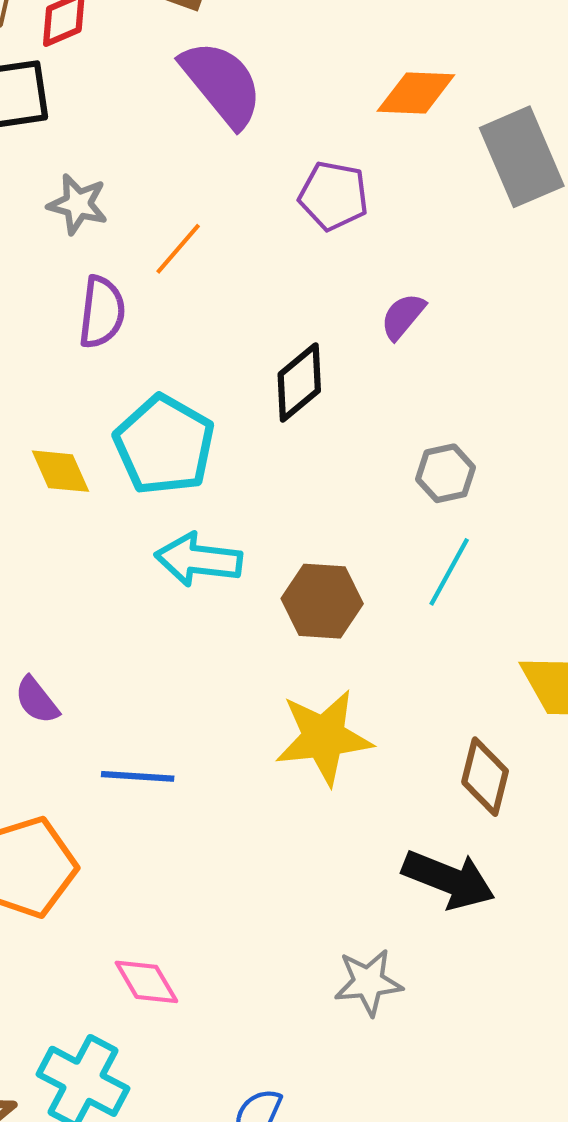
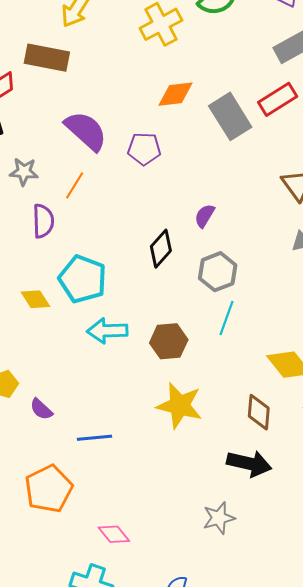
purple semicircle: (222, 84) -> (86, 131), moved
purple semicircle: (403, 316) -> (205, 216), moved
black diamond: (299, 382) -> (161, 249), moved
gray hexagon: (446, 473) -> (218, 272), size x1.4
yellow star: (324, 737) -> (180, 405), turned 30

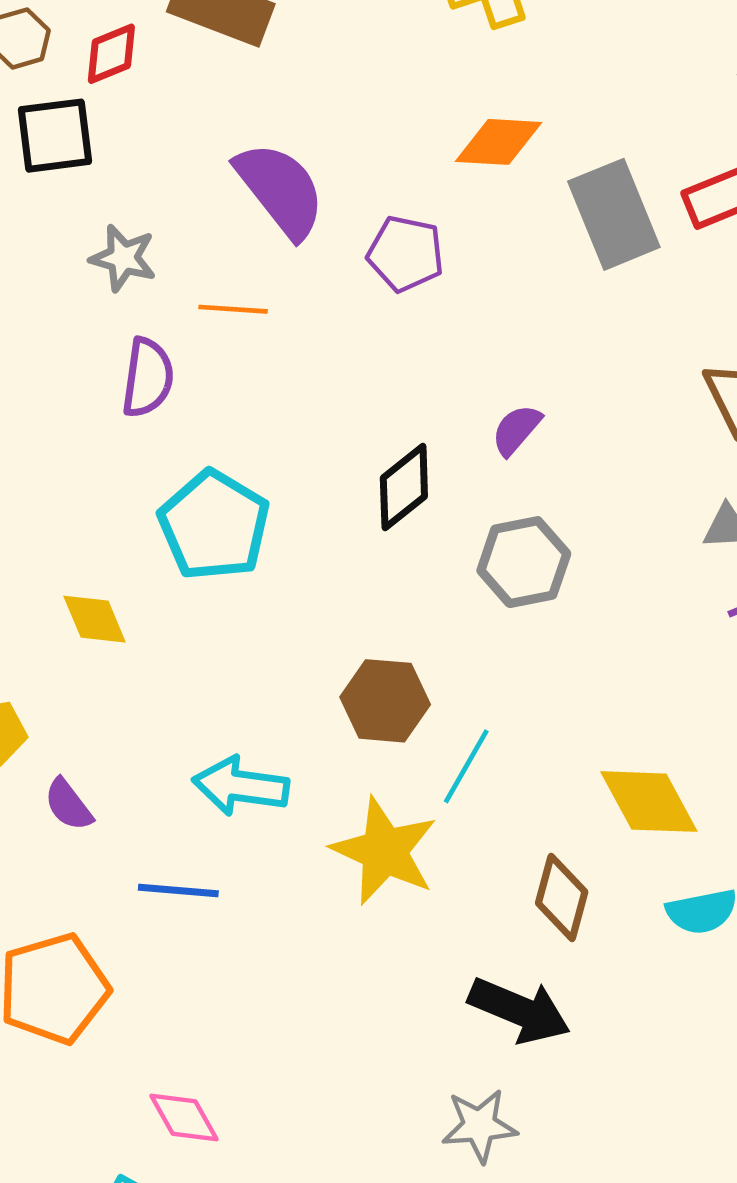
orange line: (75, 185) -> (233, 309), turned 52
yellow diamond: (35, 299) -> (95, 619), moved
cyan line: (227, 318) -> (466, 766), moved
cyan arrow: (107, 331) -> (241, 786), moved
gray star: (219, 518) -> (479, 1126), moved

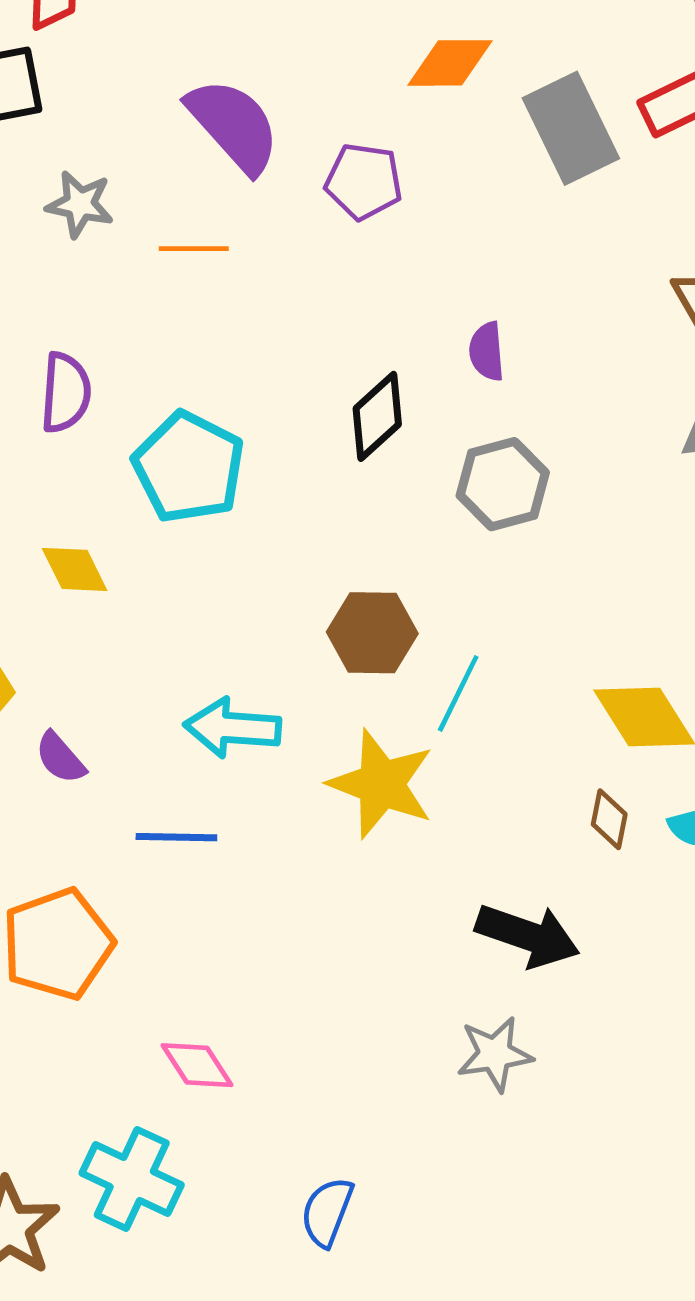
purple semicircle: (148, 378) -> (66, 393), moved
purple semicircle: (516, 430) -> (487, 351), turned -42
brown diamond: (562, 898) -> (609, 819), moved, size x0.7

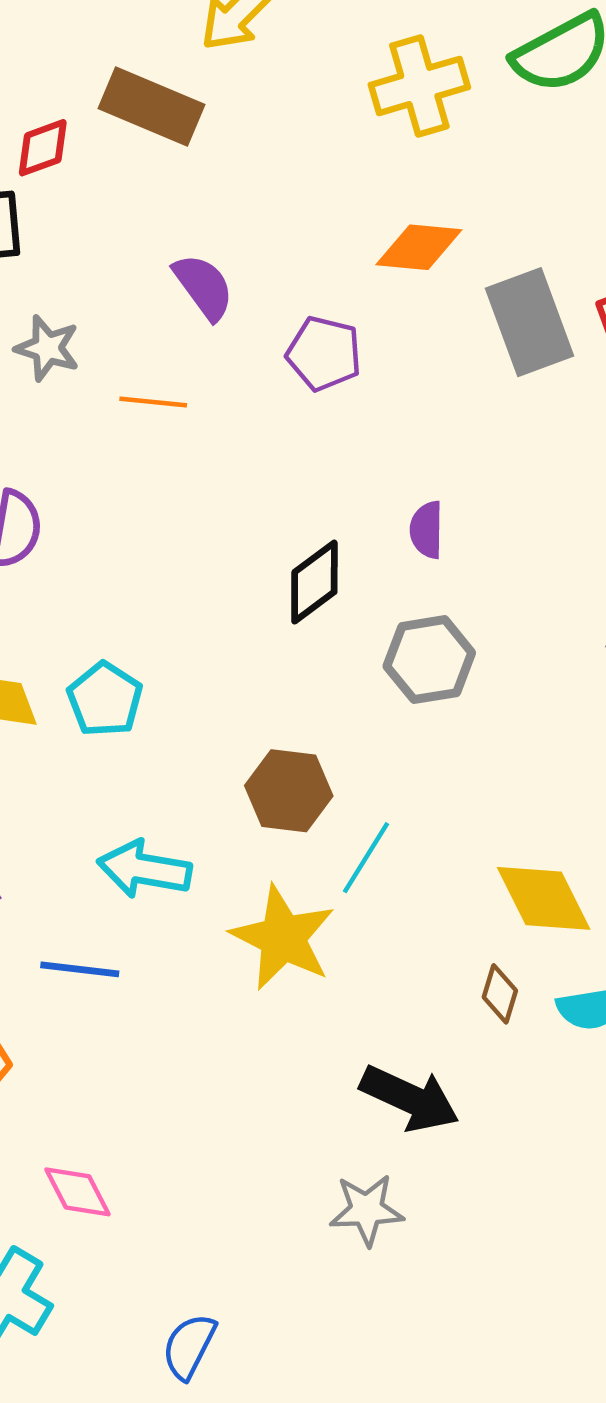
purple semicircle: (234, 125) -> (204, 287), size x0.7
cyan pentagon: (189, 467) -> (105, 699), moved, size x0.7

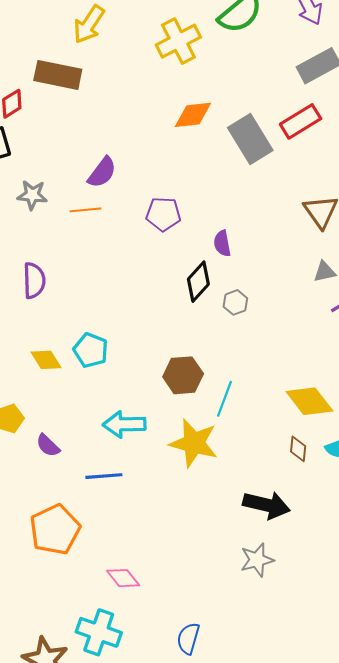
purple semicircle: (204, 287) -> (102, 172), moved, turned 84
purple pentagon: (324, 354) -> (163, 214), moved
black diamond: (314, 582) -> (198, 282), moved
gray hexagon: (429, 660) -> (235, 302), size x0.6

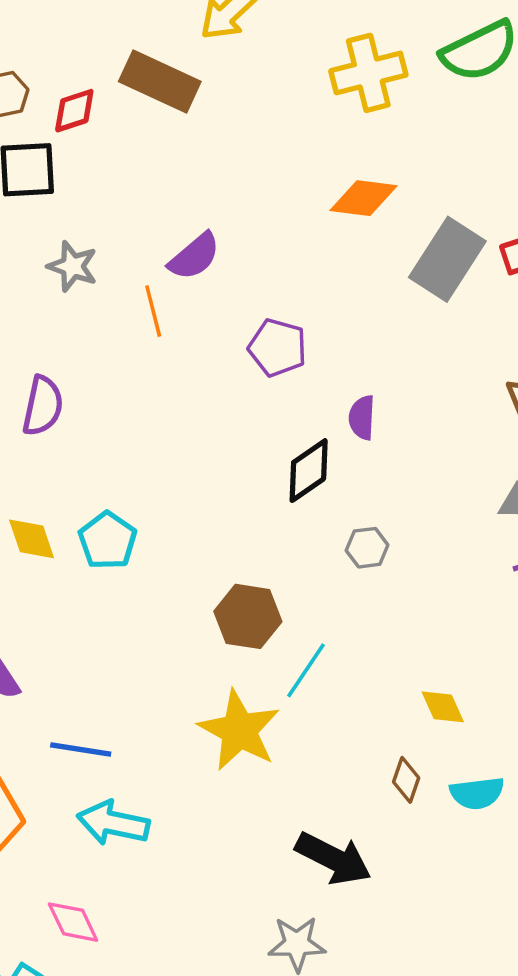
gray rectangle: (250, 139) -> (447, 259), turned 51
orange line: (86, 210) -> (153, 311), turned 68
gray hexagon: (235, 302) -> (367, 548), moved
yellow diamond: (309, 401) -> (443, 707), size x0.6
cyan arrow: (124, 424) -> (113, 823), moved

